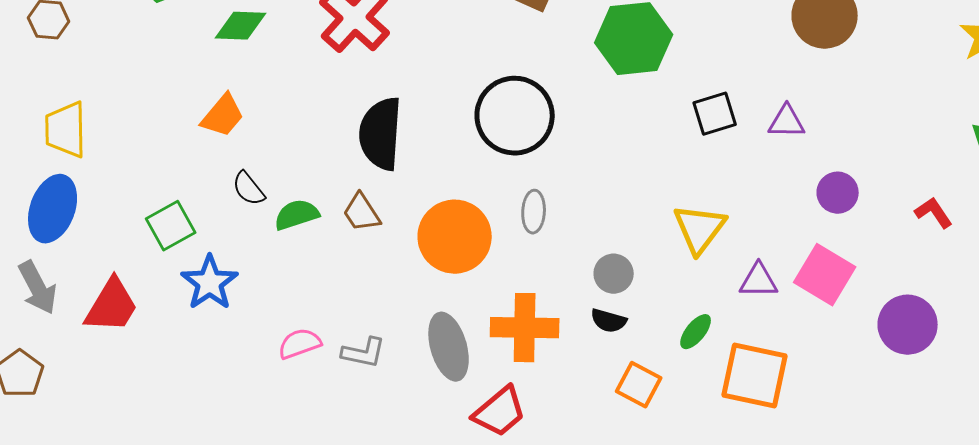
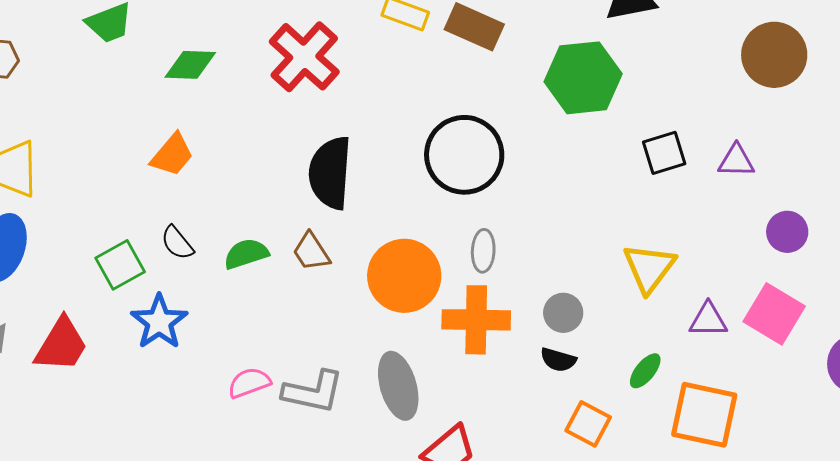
black semicircle: (249, 189) -> (177, 243), moved
orange cross: (525, 328) -> (476, 320), moved
gray L-shape: (364, 353) -> (313, 392), size x1.4

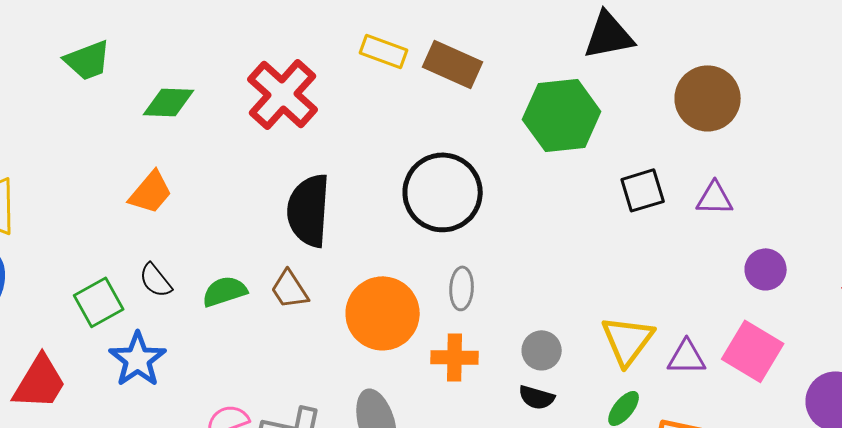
brown circle: (774, 55) -> (708, 98), moved
yellow triangle: (649, 268) -> (628, 340), moved
orange cross: (476, 320) -> (455, 357), size x0.7

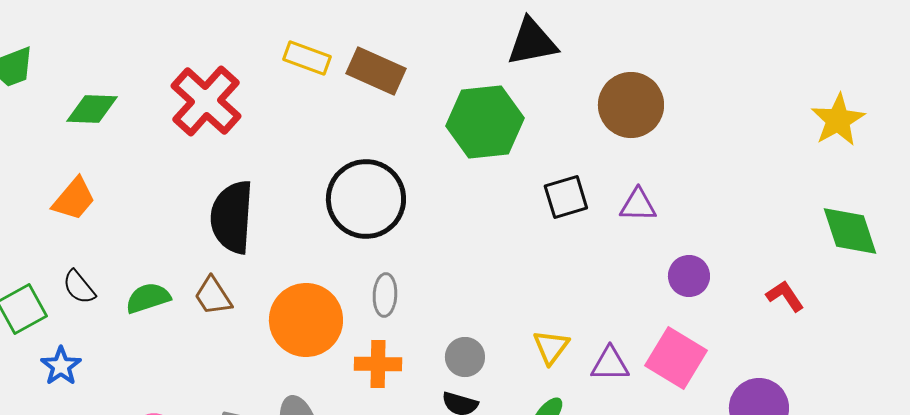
yellow triangle: (628, 340) -> (551, 347), size x0.7
blue star: (138, 359) -> (61, 366), size x0.7

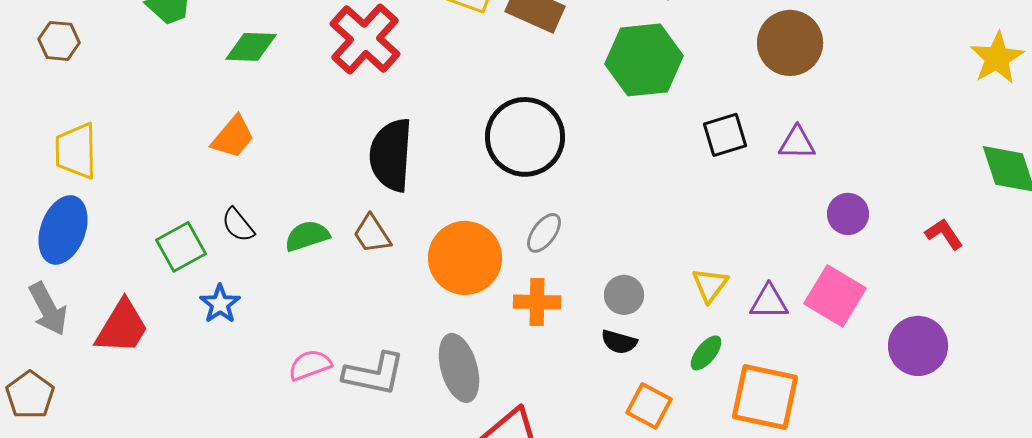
gray ellipse: (385, 295) -> (544, 233), turned 33

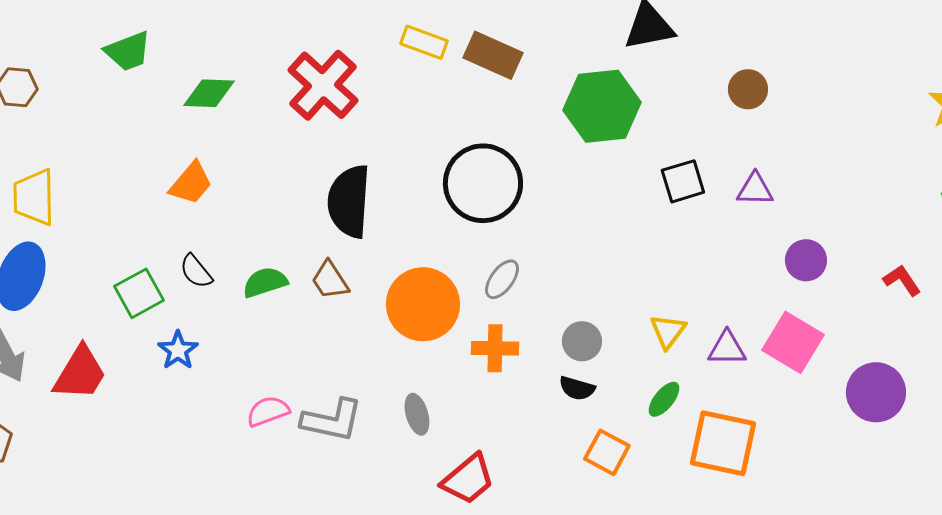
brown circle: (790, 43) -> (748, 89), size x0.6
gray ellipse: (459, 368) -> (417, 414), size x0.6

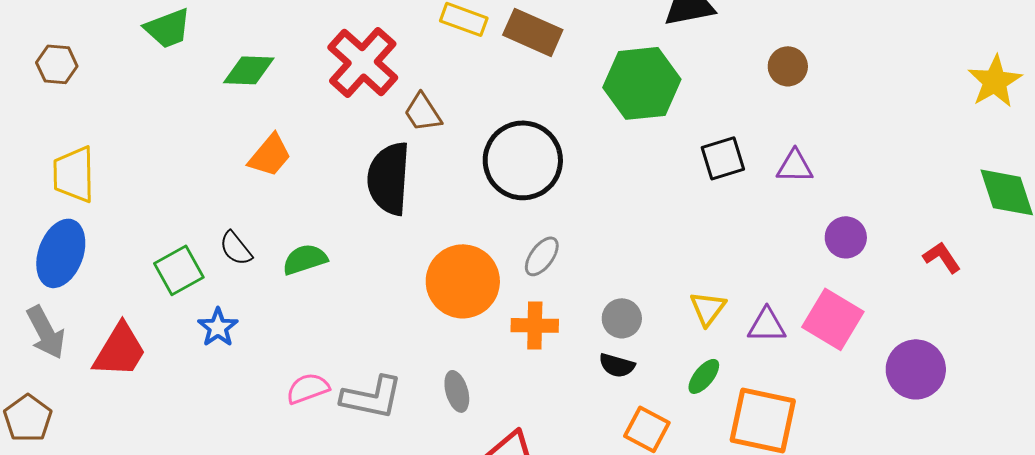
orange trapezoid: (191, 183) -> (270, 155), moved
brown trapezoid: (330, 280) -> (423, 112), moved

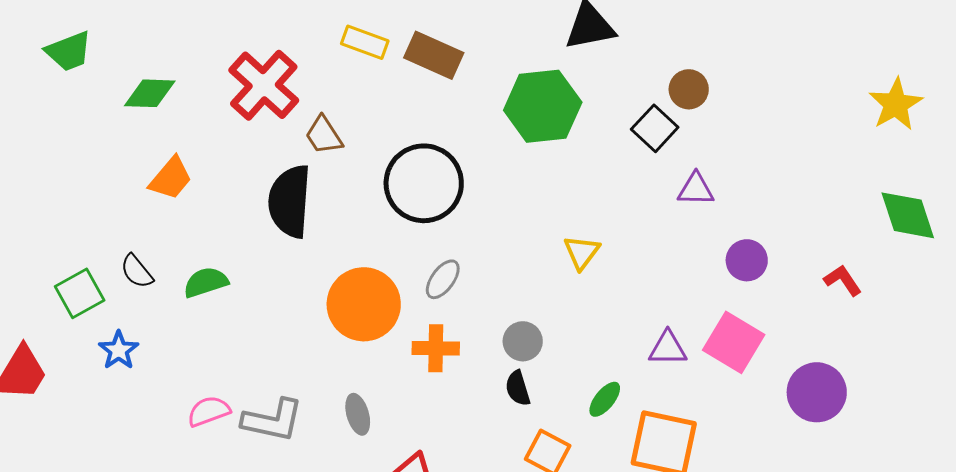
black square: (723, 158) -> (655, 128), moved, turned -30
yellow triangle: (708, 308) -> (582, 252), moved
black semicircle: (617, 365) -> (518, 388), turned 57

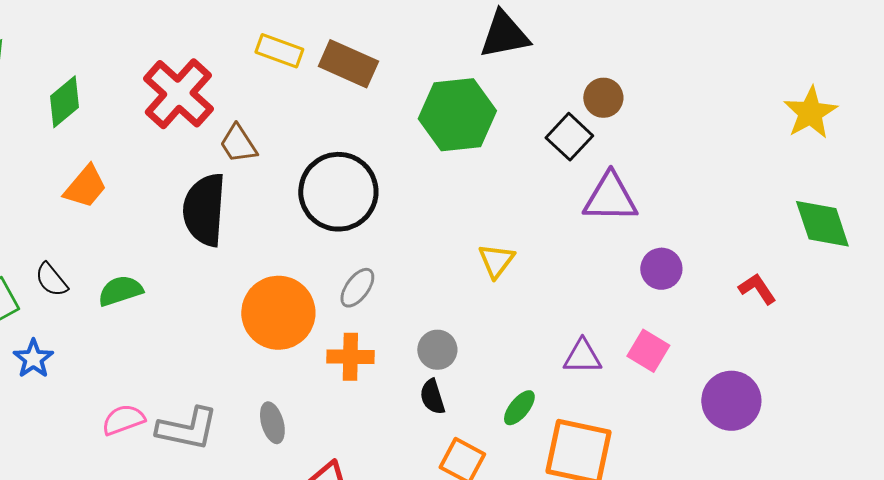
green diamond: (150, 93) -> (64, 102), turned -42
purple triangle: (696, 189) -> (610, 198), size x1.5
pink square: (734, 342) -> (648, 351), size x0.7

